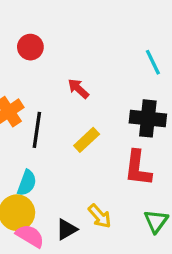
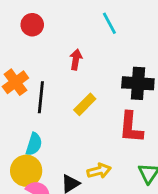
cyan line: (153, 62) -> (109, 23), moved
red arrow: (78, 89) -> (76, 59), turned 60
yellow arrow: (100, 216) -> (99, 171), turned -60

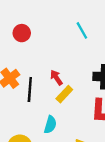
red arrow: (76, 59) -> (56, 78), moved, turned -42
cyan semicircle: (34, 144) -> (50, 125), moved

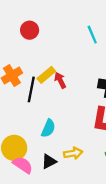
yellow rectangle: (64, 94) -> (46, 75), moved

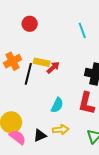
yellow rectangle: (46, 75) -> (42, 62), turned 49
red arrow: (60, 80) -> (53, 68), turned 72
cyan semicircle: (48, 128) -> (57, 105), moved

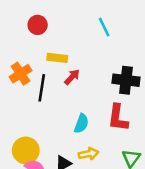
yellow rectangle: (42, 62) -> (57, 58), moved

